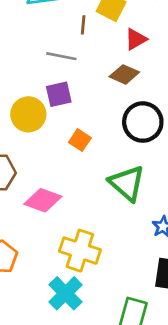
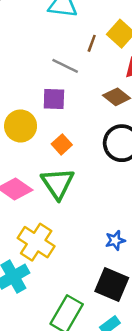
yellow circle: (28, 114) -> (21, 126), moved
green triangle: (127, 183) -> (58, 183), moved

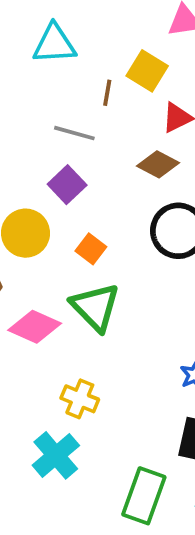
purple square: (54, 99) -> (67, 185), turned -35
yellow cross: (36, 242) -> (80, 399), size x0.7

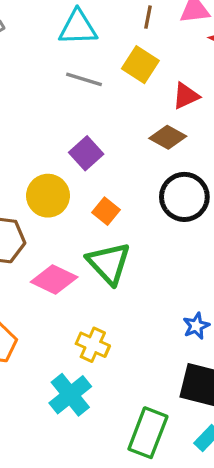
yellow square: (147, 71) -> (140, 65), moved
brown line: (107, 93) -> (148, 17), moved
gray line: (74, 133) -> (84, 79), moved

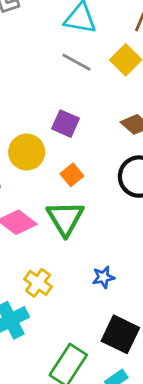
purple square: (86, 153) -> (65, 124), turned -36
blue star: (196, 326) -> (103, 277), moved

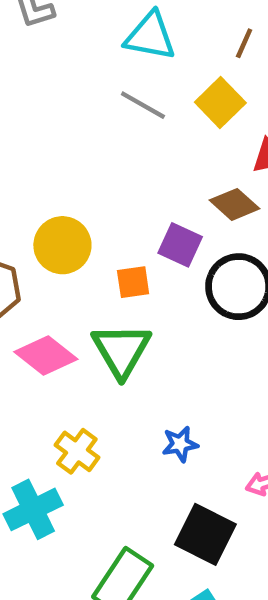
purple square: (65, 124) -> (180, 245), moved
orange square: (72, 175) -> (133, 282), turned 30

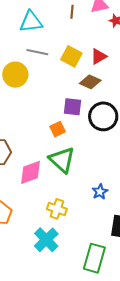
yellow square: (220, 103) -> (71, 56), moved
yellow circle: (62, 245) -> (15, 75), moved
pink diamond: (46, 355) -> (30, 172), turned -40

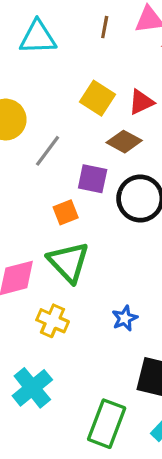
gray line: (37, 52) -> (48, 151), moved, turned -70
yellow cross: (57, 209) -> (53, 321), moved

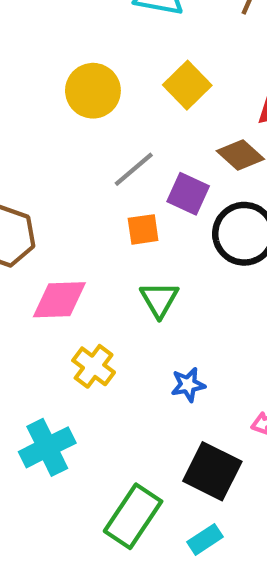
yellow square: (98, 98) -> (187, 85), moved
gray line: (48, 151) -> (134, 169), moved
green triangle: (68, 262) -> (159, 299), moved, size x0.7

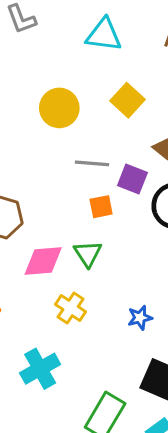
gray line: (134, 169) -> (92, 163), turned 48
green triangle: (159, 299) -> (88, 254), moved

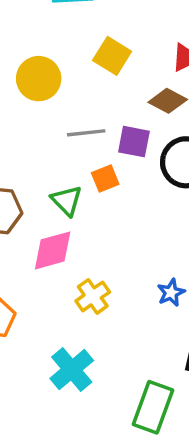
green triangle: (88, 254) -> (67, 201), moved
yellow cross: (71, 308) -> (93, 296), turned 32

